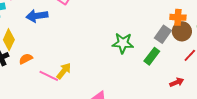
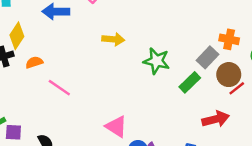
brown circle: (182, 31) -> (229, 75), moved
yellow arrow: (64, 71) -> (113, 39), moved, turned 48
red arrow: (177, 82) -> (216, 119), size x1.5

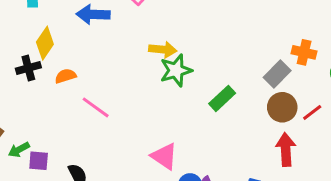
green star: (157, 61) -> (176, 70), moved, turned -30
brown circle: (229, 75) -> (282, 107), moved
green rectangle: (190, 82) -> (222, 98), moved
red arrow: (216, 119) -> (286, 150), turned -80

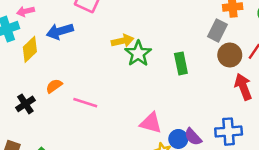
yellow diamond: (45, 43) -> (30, 49), moved, turned 30
black cross: (28, 68) -> (25, 104), moved
green rectangle: (222, 98) -> (181, 63), turned -40

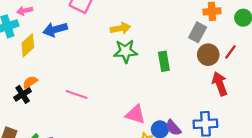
yellow arrow: (123, 41) -> (120, 28), moved
green star: (138, 54) -> (125, 51), turned 30
orange semicircle: (54, 86) -> (30, 82), moved

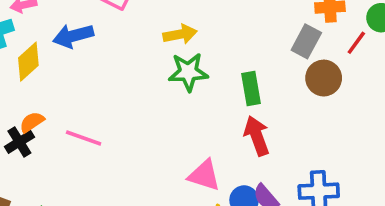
red line: (230, 52) -> (356, 43), moved
red arrow: (220, 84) -> (257, 136), moved
pink line: (77, 94) -> (84, 138), moved

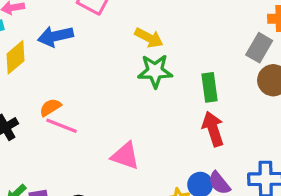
yellow arrow: (180, 34) -> (149, 38), turned 36
orange semicircle: (32, 122) -> (50, 107), moved
pink triangle: (204, 175) -> (125, 156), moved

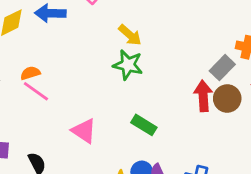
green rectangle: (209, 87) -> (144, 125), moved, turned -65
red arrow: (213, 129) -> (203, 96), moved

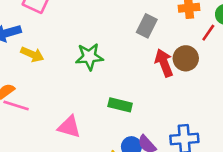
yellow arrow: (130, 35) -> (32, 54), moved
gray rectangle: (222, 68) -> (147, 26), moved

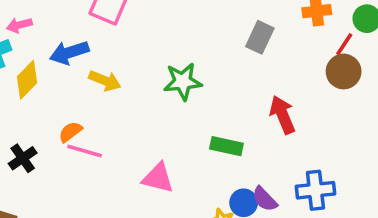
brown circle: (186, 58) -> (344, 71), moved
red arrow: (164, 63) -> (282, 115), moved

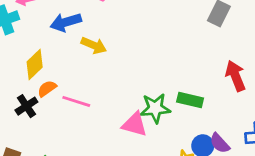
yellow diamond: (27, 80) -> (35, 64), moved
green star: (183, 82) -> (155, 108), moved
orange semicircle: (70, 132) -> (47, 89), moved

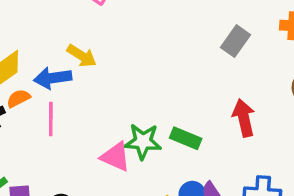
blue arrow: (66, 22) -> (53, 78), moved
pink line: (76, 101) -> (51, 119), turned 64

